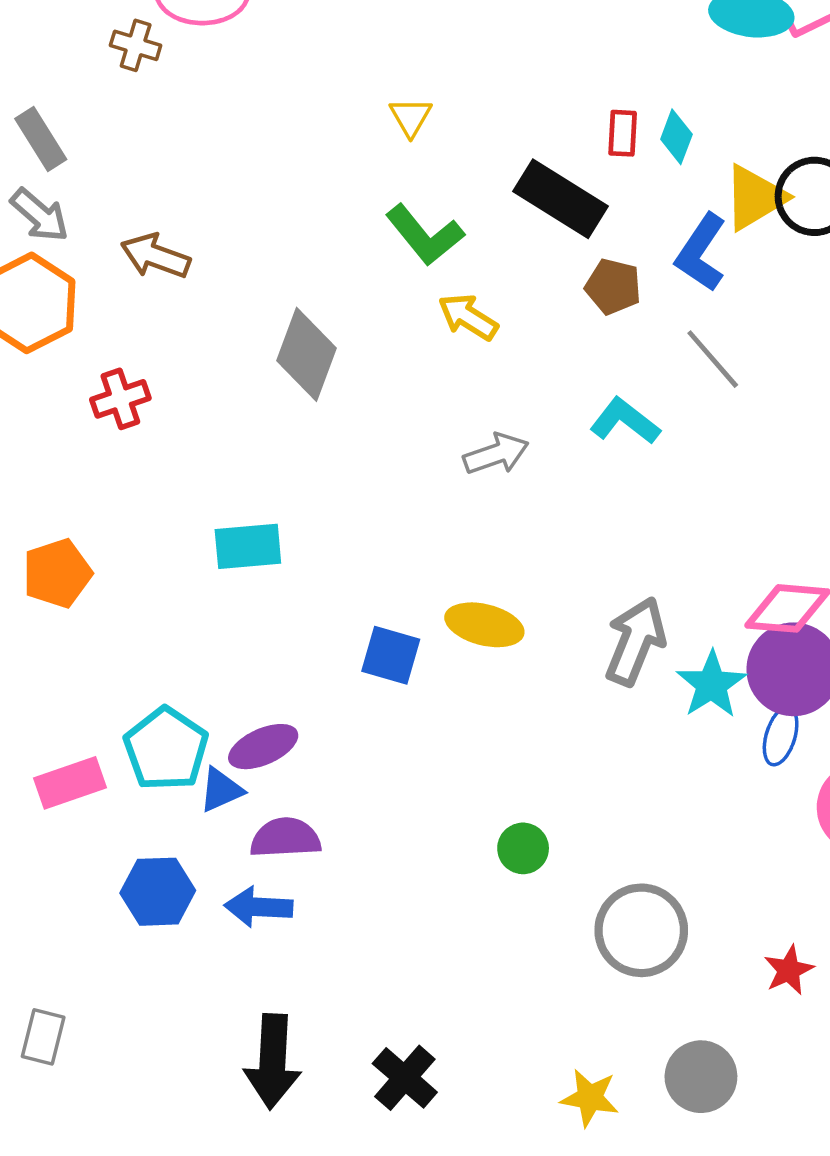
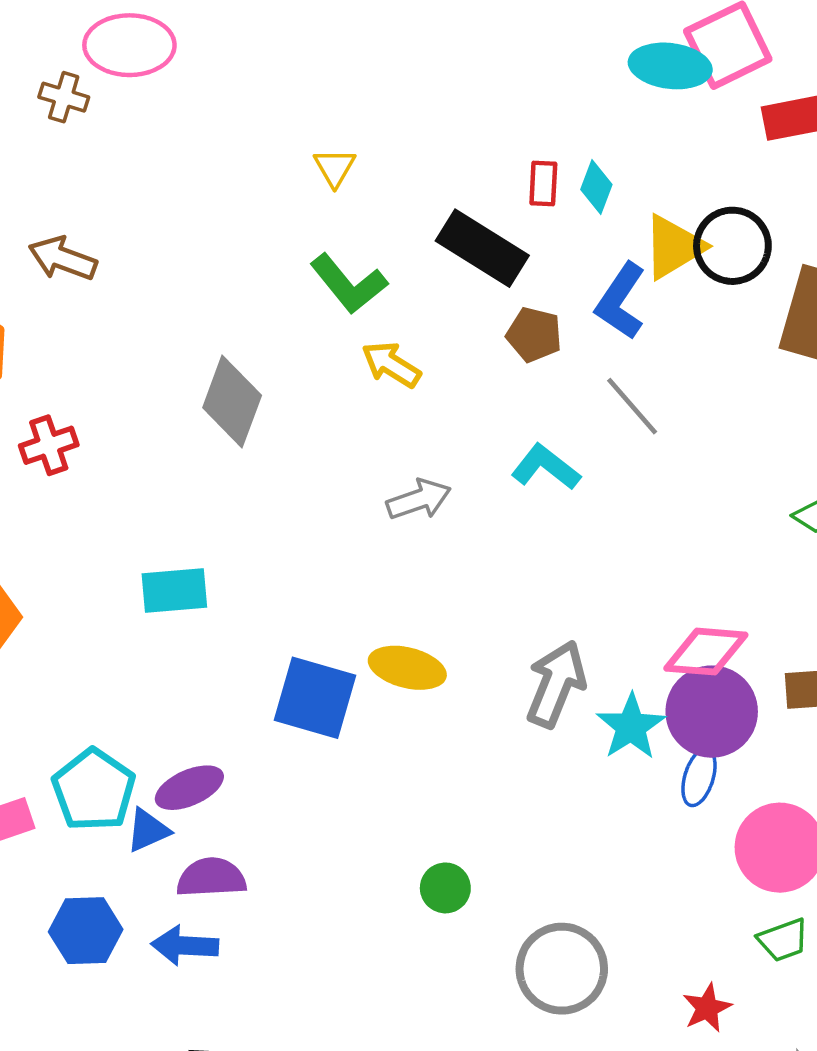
brown arrow: (155, 256) -> (63, 258), moved
blue square: (391, 655) -> (315, 698), size x1.4

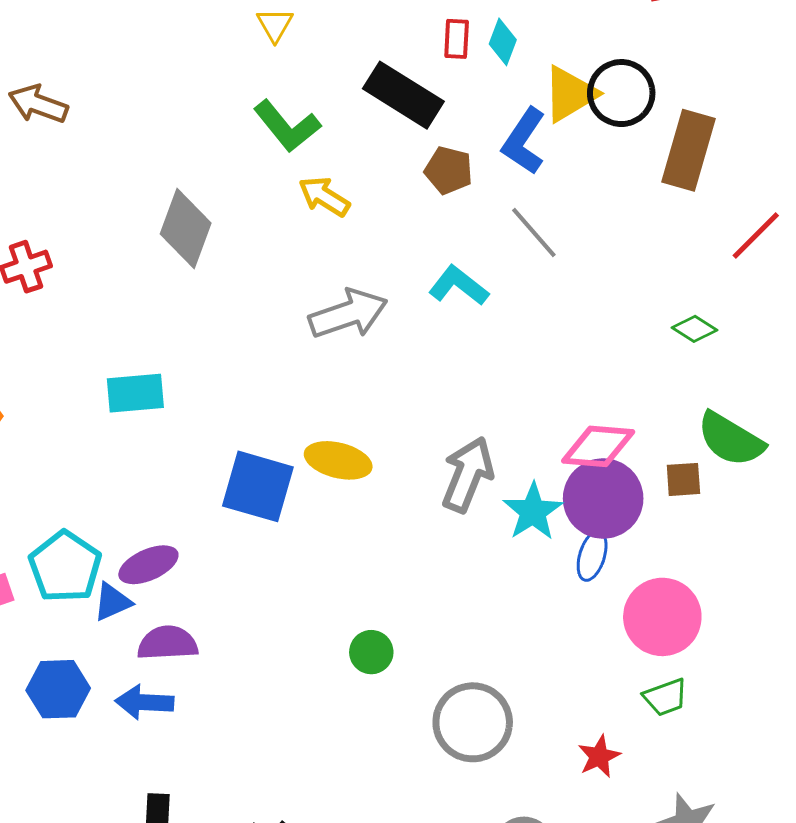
gray arrow: (419, 499) -> (348, 314), size x1.4

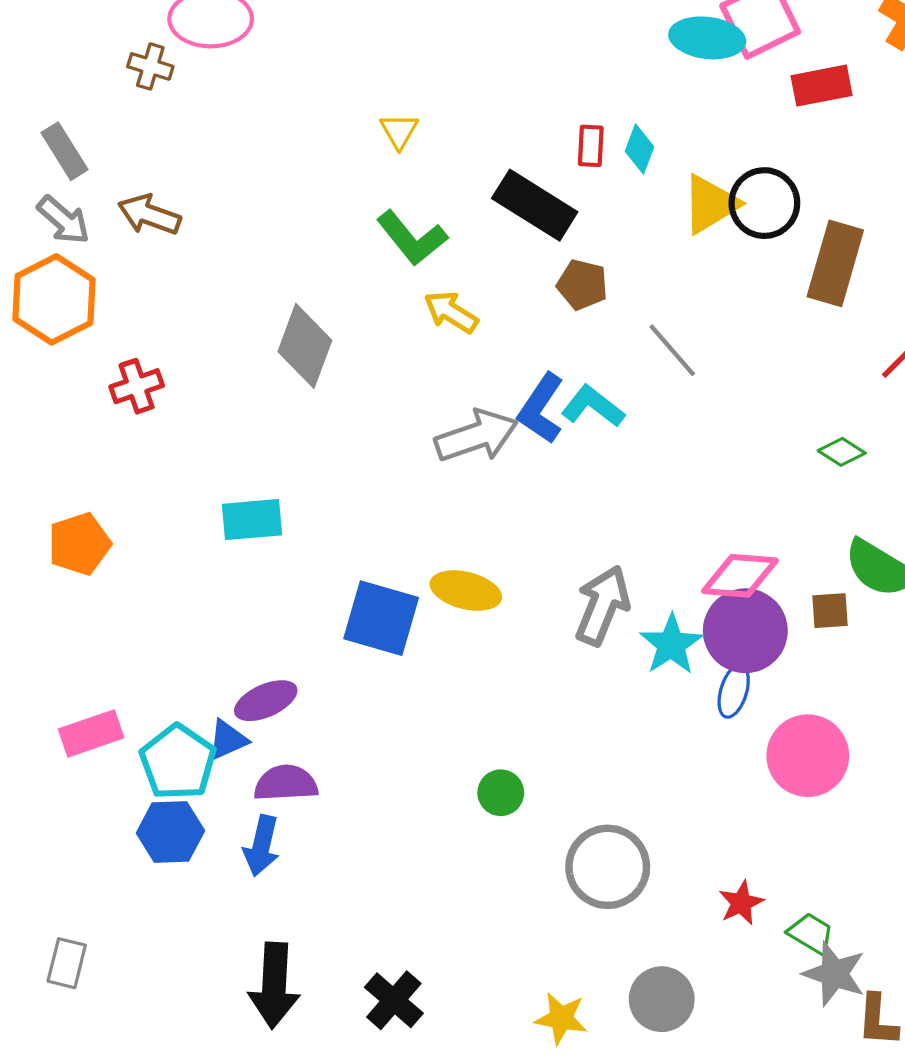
blue L-shape: (524, 141) -> (541, 408), moved
cyan pentagon: (65, 567) -> (178, 762), moved
green trapezoid: (665, 697) -> (811, 934), moved, turned -129
blue arrow: (144, 702) -> (261, 846), turned -80

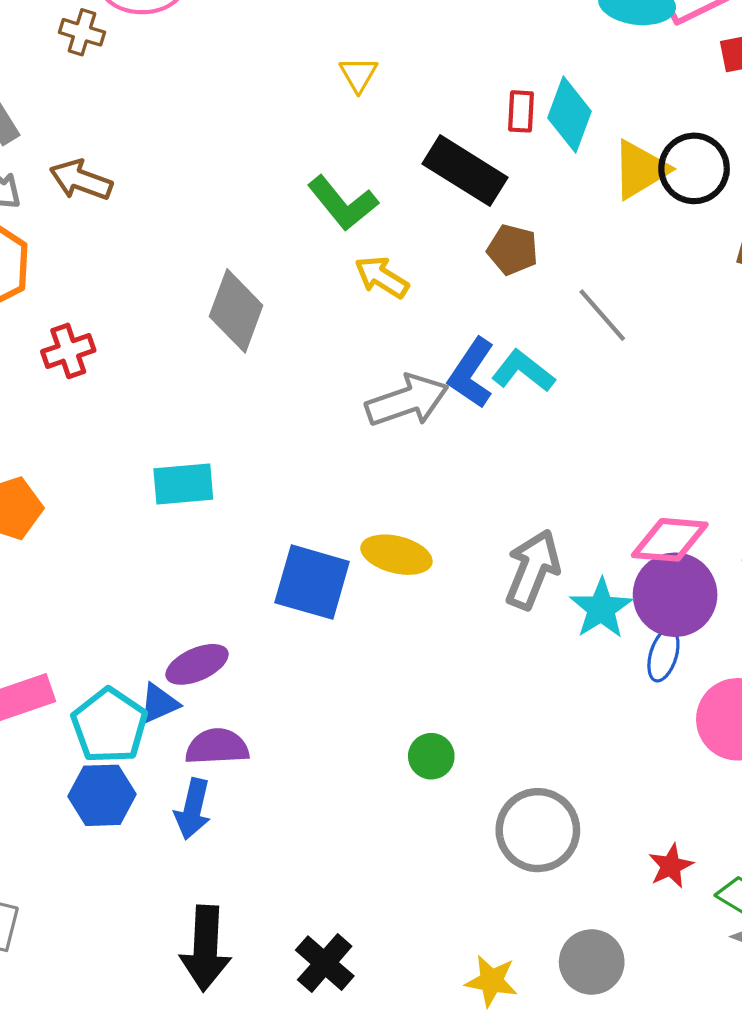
yellow triangle: (399, 131) -> (358, 74), moved
cyan diamond: (639, 149) -> (570, 115), size x1.5

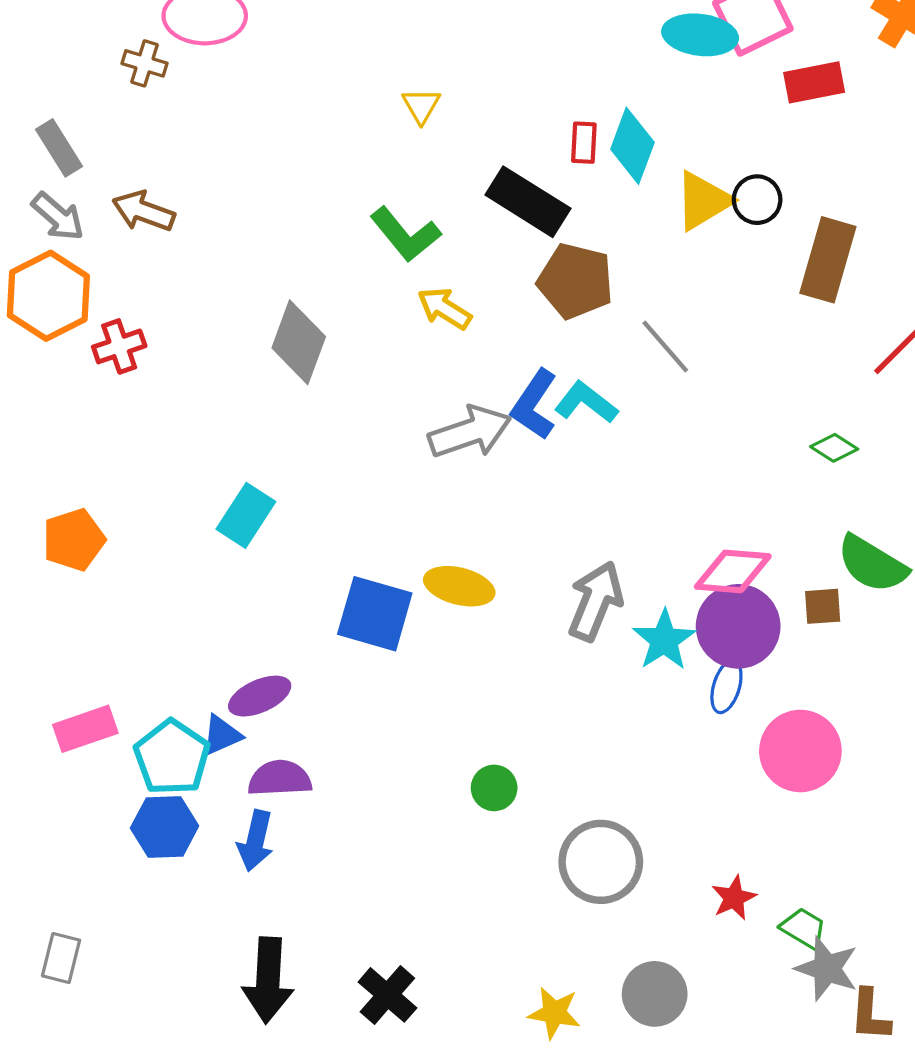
black circle: (694, 168) -> (757, 200), size x0.7
brown pentagon: (513, 250) -> (575, 281), size x1.5
red cross: (68, 351) -> (119, 346), moved
cyan rectangle: (183, 484) -> (246, 515), turned -52

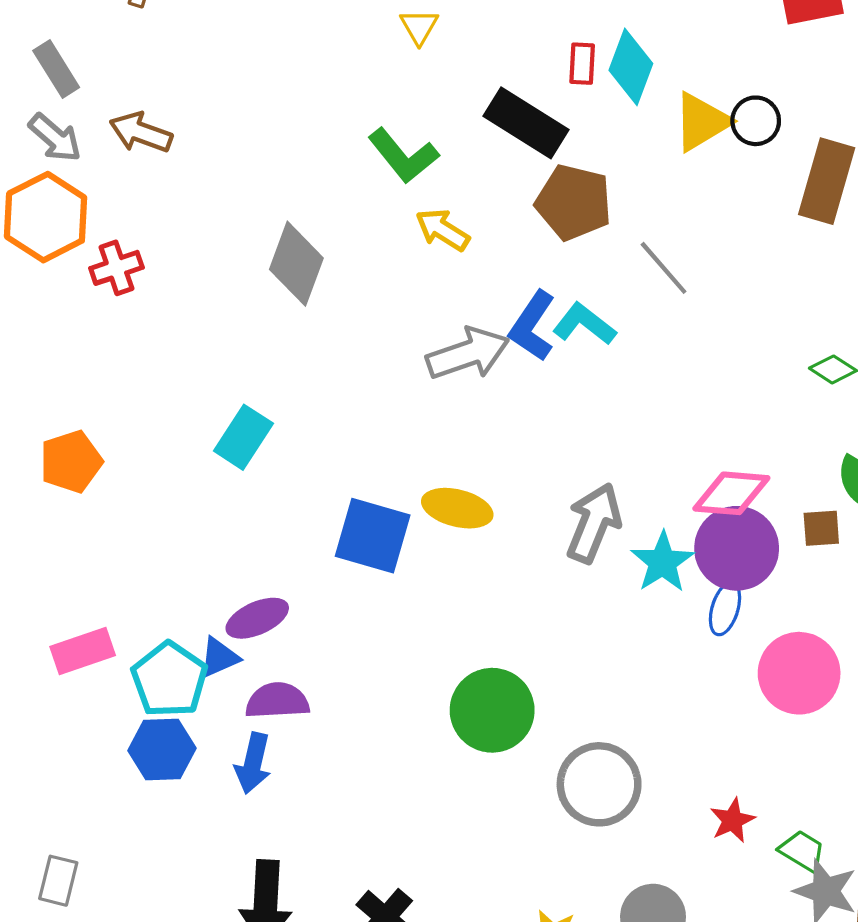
green circle: (494, 788) -> (492, 710), size x1.8

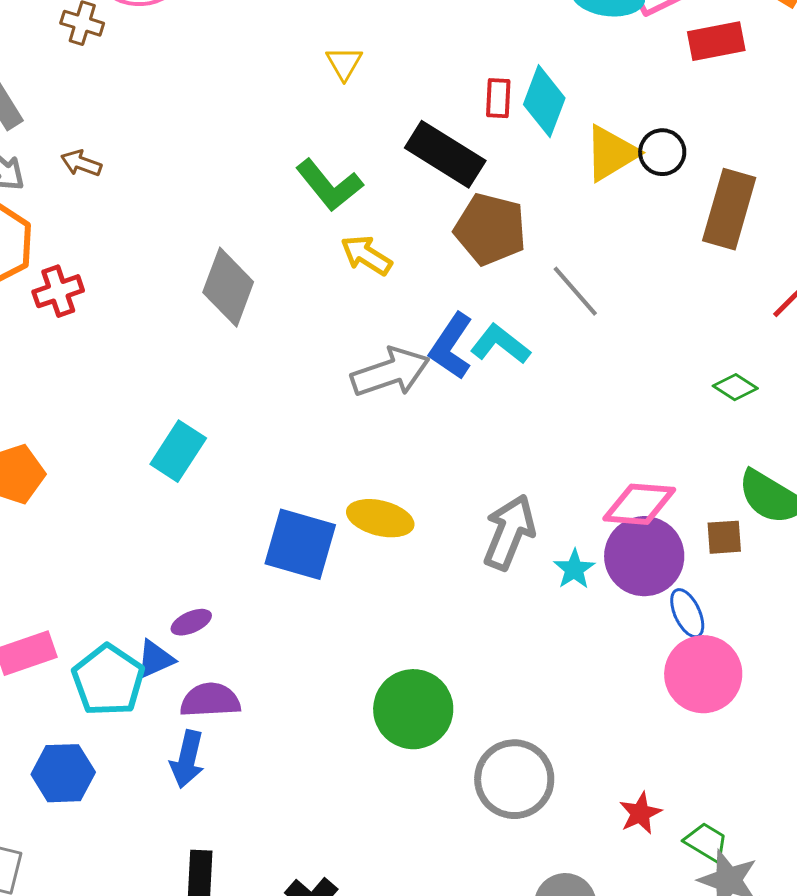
brown arrow: (141, 132) -> (81, 163), size x0.7
cyan star: (663, 562) -> (574, 569), size x0.7
blue ellipse: (725, 609) -> (687, 613), moved, turned -42
purple ellipse: (257, 618) -> (191, 622), size x0.7
blue hexagon: (162, 749) -> (63, 773), moved

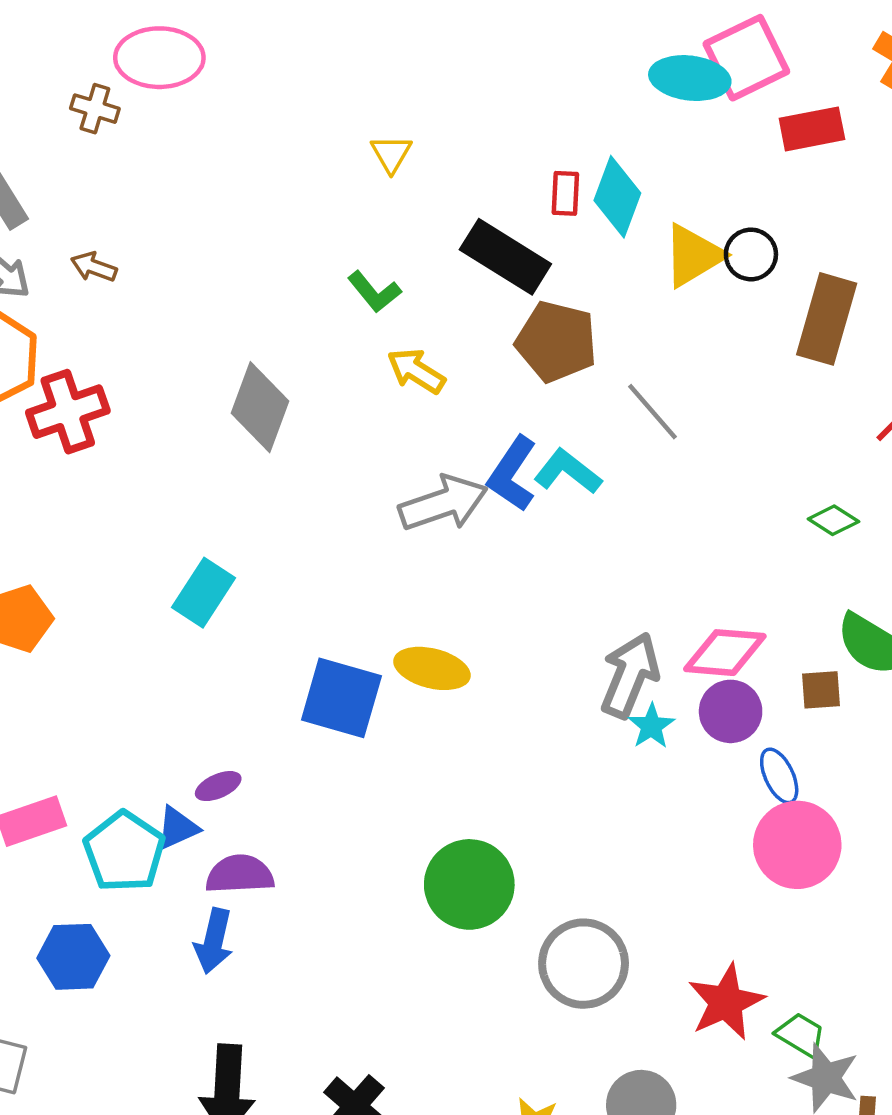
green L-shape: (329, 185) -> (374, 292), size x0.7
red cross: (58, 291) -> (68, 412), size x1.4
gray arrow: (509, 532) -> (630, 675), moved
purple circle: (644, 556) -> (731, 711), size x0.7
red star: (640, 813) -> (726, 1002), size x1.6

